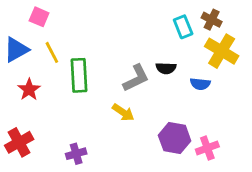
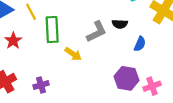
blue semicircle: (200, 84) -> (140, 44), moved, turned -72
yellow arrow: (123, 112) -> (73, 54), moved
purple cross: (76, 154) -> (41, 85), moved

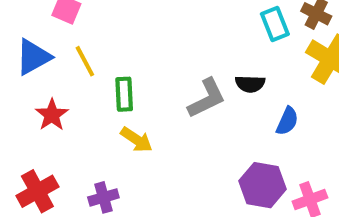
green rectangle: (52, 30) -> (124, 94), size x0.7
yellow arrow: (73, 54) -> (137, 140), moved

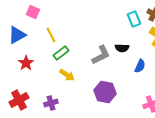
yellow line: (85, 61) -> (51, 35), moved
green rectangle: (124, 94) -> (61, 53), turned 56
purple hexagon: (262, 185) -> (105, 92), moved

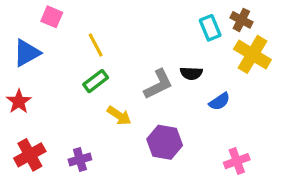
yellow line: (51, 35) -> (96, 45), moved
red star: (26, 63) -> (19, 101), moved
blue semicircle: (140, 66) -> (220, 101), turned 32
yellow arrow: (67, 75) -> (119, 116), moved

